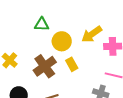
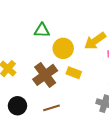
yellow rectangle: (72, 64) -> (74, 73), turned -40

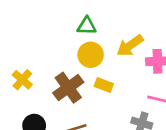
green triangle: (42, 30) -> (87, 26), moved

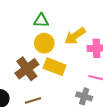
yellow rectangle: (104, 85) -> (55, 67), size x1.5

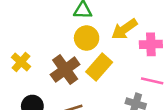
yellow rectangle: (55, 67) -> (99, 67), turned -70

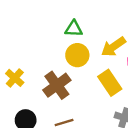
yellow rectangle: (99, 67) -> (110, 83), moved, turned -75

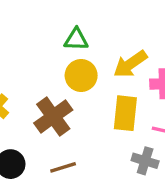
yellow rectangle: (110, 83) -> (125, 113), turned 40

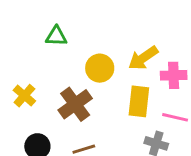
green triangle: (76, 39) -> (56, 36), moved

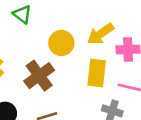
green triangle: (56, 36) -> (22, 14), turned 36

